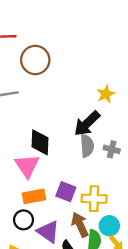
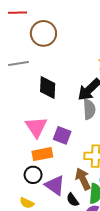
black diamond: (40, 142) -> (48, 87), moved
purple square: (66, 192) -> (62, 135), moved

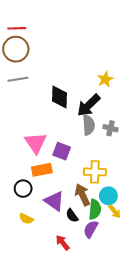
brown circle: (43, 33) -> (16, 49), moved
black diamond: (48, 87) -> (59, 97), moved
black circle: (33, 175) -> (23, 189), moved

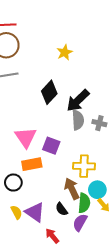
yellow star: (105, 79) -> (65, 52), moved
black diamond: (59, 97) -> (49, 92), turned 40
purple triangle: (54, 201) -> (35, 212), moved
yellow semicircle: (26, 219) -> (16, 212), turned -144

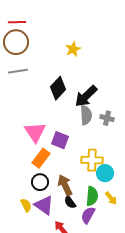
orange rectangle: (32, 164) -> (41, 158), turned -42
black circle: (13, 183) -> (40, 182), moved
brown arrow: (72, 189) -> (65, 185), moved
cyan circle: (97, 190) -> (105, 173), moved

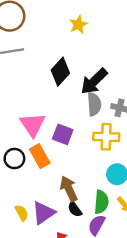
orange rectangle: (41, 158) -> (40, 156), turned -66
yellow cross: (92, 160) -> (106, 137), moved
black circle: (40, 182) -> (14, 159), moved
purple triangle: (44, 205) -> (43, 213), turned 50

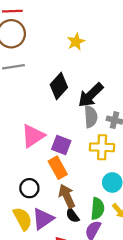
pink triangle: (33, 125) -> (33, 136), turned 30
orange rectangle: (40, 156) -> (58, 168), moved
black circle: (14, 159) -> (29, 188), moved
yellow semicircle: (22, 213) -> (23, 219), size x1.5

